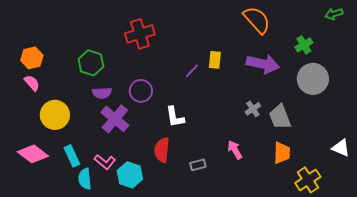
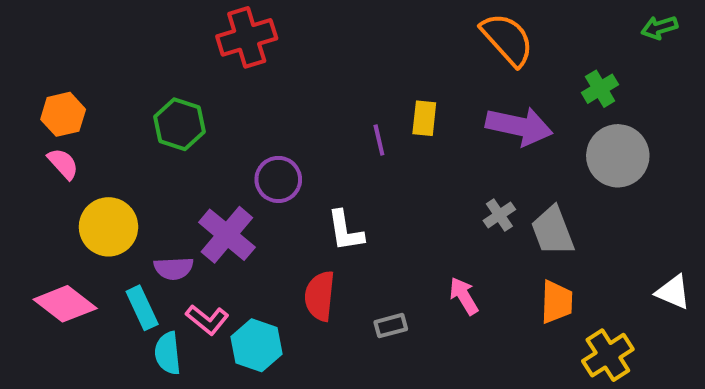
red cross: (140, 34) -> (247, 37), moved
purple line: (192, 71) -> (379, 140), turned -56
purple semicircle: (102, 93) -> (174, 268), moved

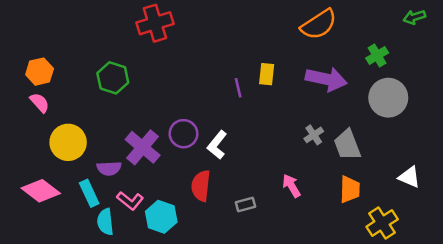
orange semicircle: (507, 39) -> (319, 24), turned 99
purple circle: (278, 179) -> (184, 134), moved
white L-shape: (345, 231) -> (217, 145), turned 48
white triangle: (673, 292) -> (409, 177), moved

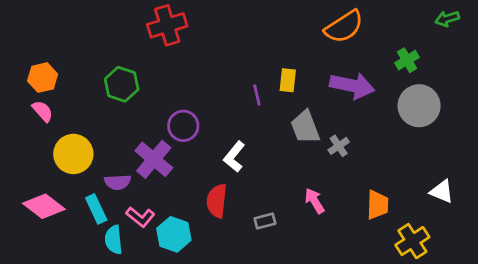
purple circle: (184, 134) -> (183, 126), moved
gray trapezoid: (347, 145) -> (305, 127), moved

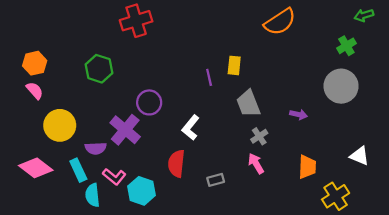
green cross: (407, 60) -> (346, 46), moved
purple arrow: (352, 86) -> (298, 114), moved, size x0.5
gray cross: (339, 146) -> (259, 136), moved

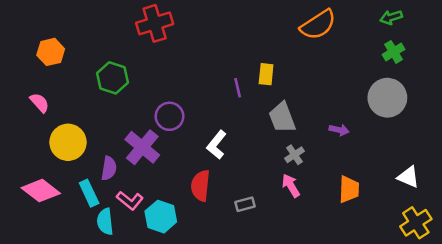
green arrow: (364, 15) -> (391, 17), moved
orange hexagon: (35, 63) -> (51, 52), moved
purple semicircle: (96, 148) -> (109, 168), turned -78
yellow cross: (336, 196) -> (416, 223), moved

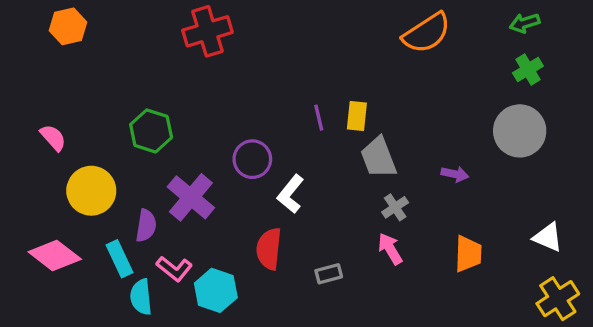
orange hexagon: (51, 52) -> (68, 26), moved
yellow rectangle: (266, 74) -> (357, 116), moved
green hexagon: (113, 78) -> (151, 131), moved
purple circle: (169, 116) -> (252, 159), moved

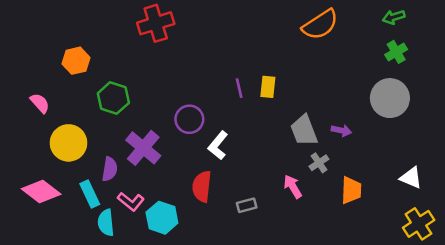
orange hexagon: (68, 26) -> (76, 61), moved
gray trapezoid: (379, 158) -> (304, 130), moved
gray cross: (395, 207) -> (319, 163), moved

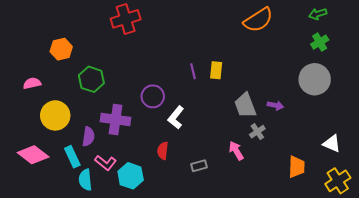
pink semicircle: (40, 103) -> (32, 83), turned -60
purple cross: (143, 148) -> (116, 120), turned -32
red semicircle: (202, 187) -> (163, 151), size x0.7
orange trapezoid: (351, 190) -> (297, 167), moved

